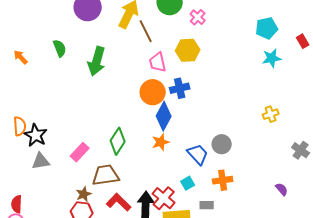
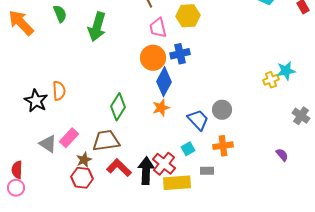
orange arrow: (21, 57) -> (21, 23), size x1.8
cyan star: (272, 58) -> (286, 71), moved
orange semicircle: (20, 126) -> (59, 91), moved
pink rectangle: (80, 152) -> (69, 138), moved
gray triangle: (41, 161) -> (48, 144), moved, turned 42

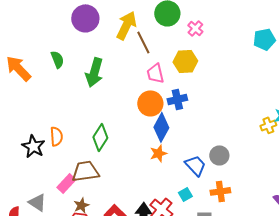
green diamond: (118, 107) -> (100, 137), moved
brown trapezoid: (106, 141) -> (85, 171), moved
gray triangle: (48, 144) -> (37, 202), moved

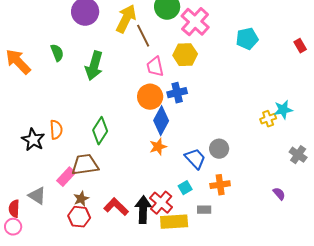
pink cross: (195, 28) -> (195, 22), size x1.8
cyan pentagon: (264, 39) -> (247, 39), moved

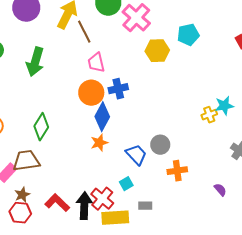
yellow hexagon: (185, 55) -> (157, 51), moved
orange cross: (220, 185) -> (177, 171), moved

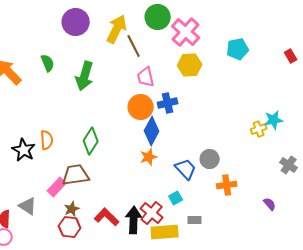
yellow hexagon: (157, 51) -> (190, 65), moved

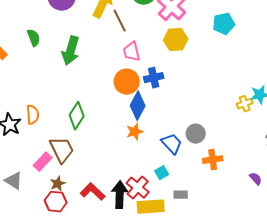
brown trapezoid: (76, 175) -> (62, 150), turned 72

